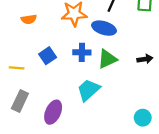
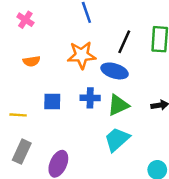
blue square: (48, 56) -> (52, 101), turned 35
cyan trapezoid: (89, 90) -> (117, 139), moved

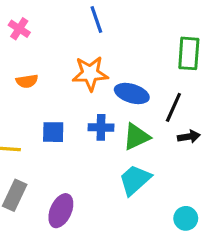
black line: (124, 42) -> (173, 107), moved

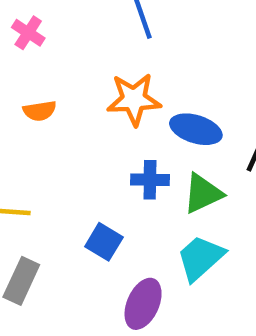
blue square: (53, 132) -> (104, 242), moved, turned 30
purple ellipse: (61, 211) -> (143, 304), moved

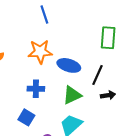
blue cross: (150, 180) -> (36, 89), moved

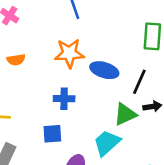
green triangle: (72, 95) -> (125, 114), moved
blue square: (26, 117) -> (52, 134), turned -35

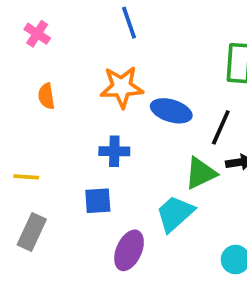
orange semicircle: (16, 60) -> (46, 96), turned 90

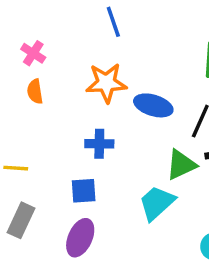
pink cross: (37, 34) -> (33, 53), moved
purple ellipse: (129, 250) -> (80, 238), moved

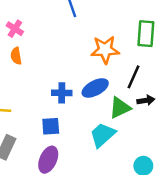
orange star: (106, 83) -> (105, 50), moved
blue ellipse: (153, 105) -> (95, 88), moved, turned -45

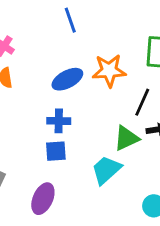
blue ellipse: (95, 88) -> (67, 79), moved
blue square: (51, 126) -> (56, 151), moved

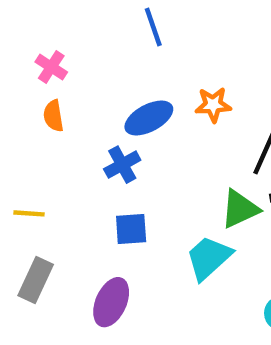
orange star: (109, 71) -> (213, 105), size x0.7
blue cross: (59, 121) -> (122, 165), moved, turned -30

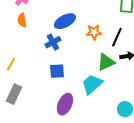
orange star: (213, 105) -> (94, 32), moved
yellow line: (29, 213) -> (11, 64), turned -64
purple ellipse: (111, 302) -> (65, 104), moved

